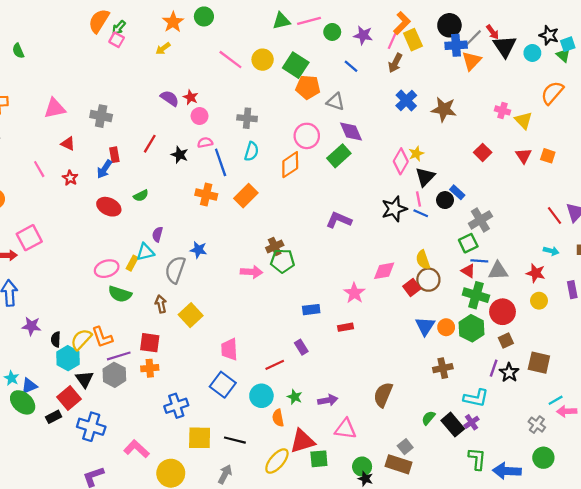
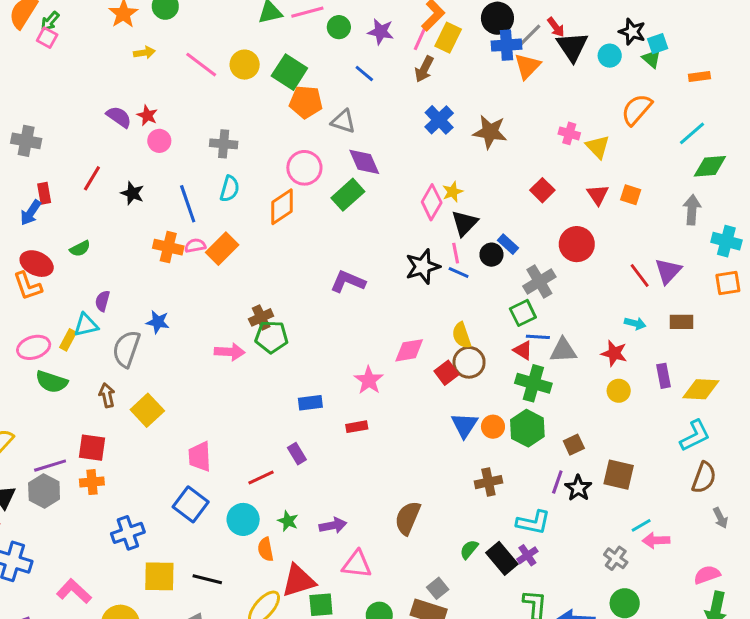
yellow rectangle: (413, 40) -> (448, 38), turned 50
yellow arrow: (163, 49) -> (144, 53), moved, turned -152
pink semicircle: (205, 143) -> (195, 246), moved
red circle: (503, 312) -> (577, 244), moved
orange L-shape: (102, 337) -> (28, 286), moved

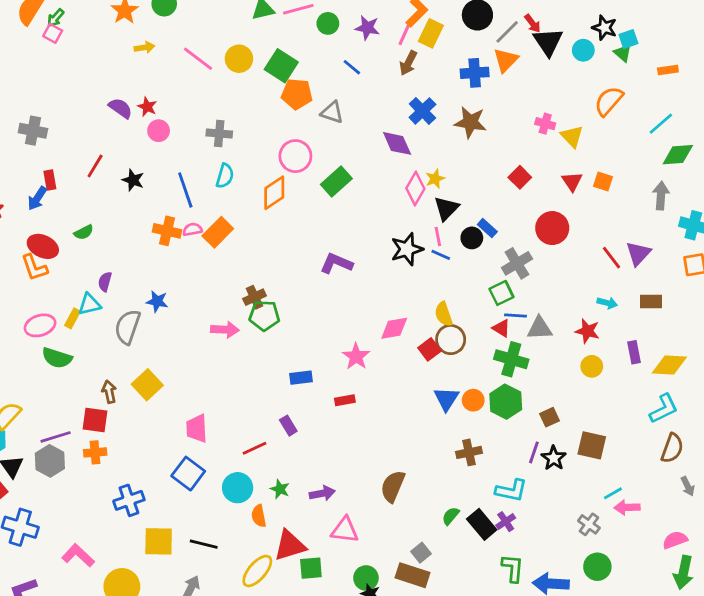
blue cross: (506, 45) -> (475, 73), moved
purple diamond: (364, 162) -> (397, 143), moved
brown arrow: (107, 395) -> (109, 392), moved

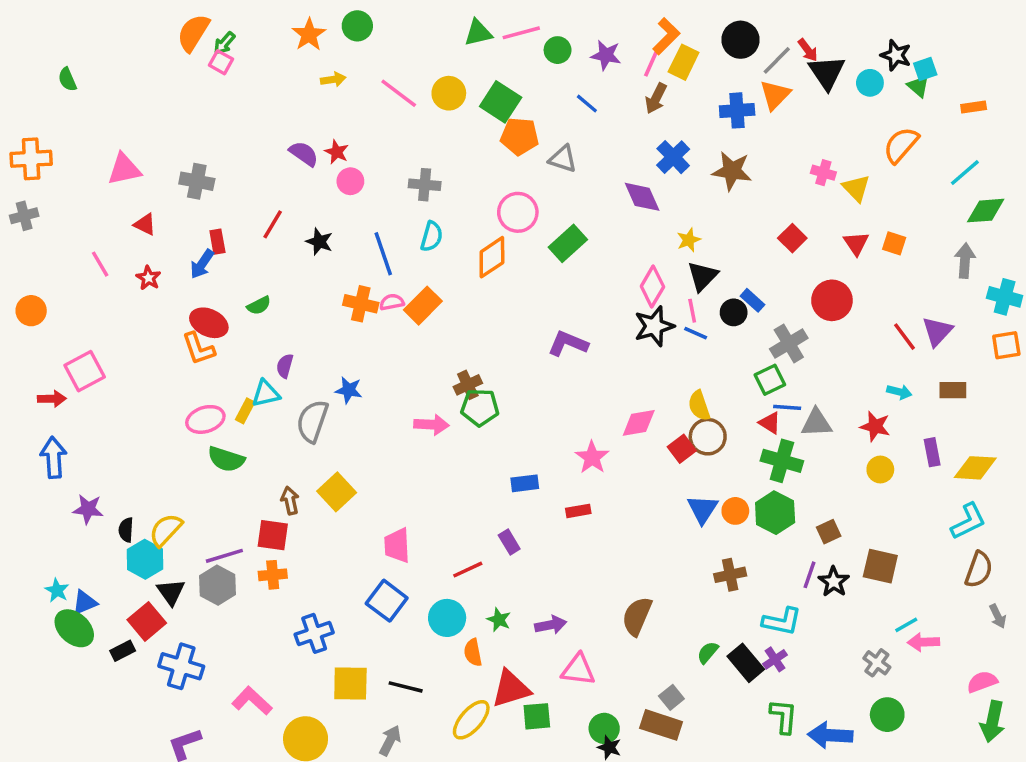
pink diamond: (415, 189) -> (652, 287), moved

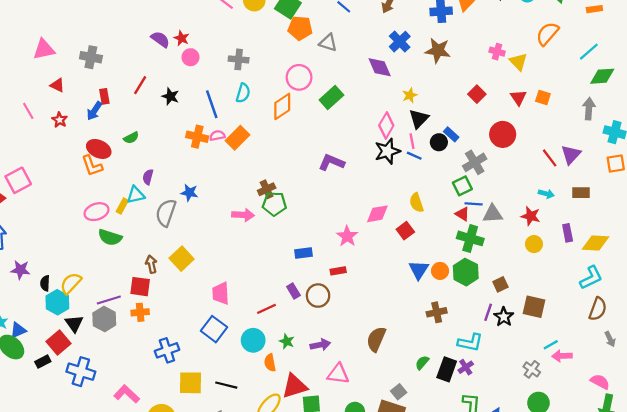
brown circle: (708, 437) -> (318, 296), moved
black rectangle: (746, 663) -> (447, 369), turned 60
pink semicircle: (982, 682) -> (600, 382), turned 48

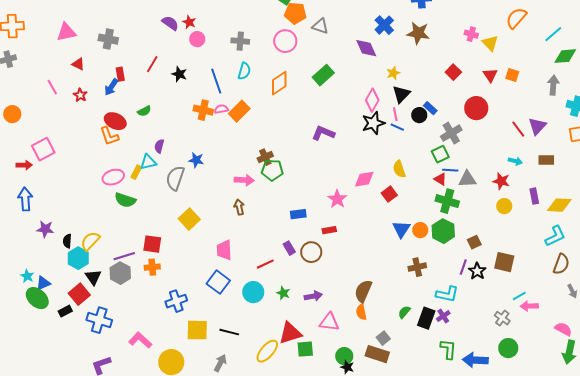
pink circle: (299, 77) -> (285, 41), moved
brown arrow: (151, 264) -> (239, 207), moved
orange semicircle: (270, 363) -> (361, 312), moved

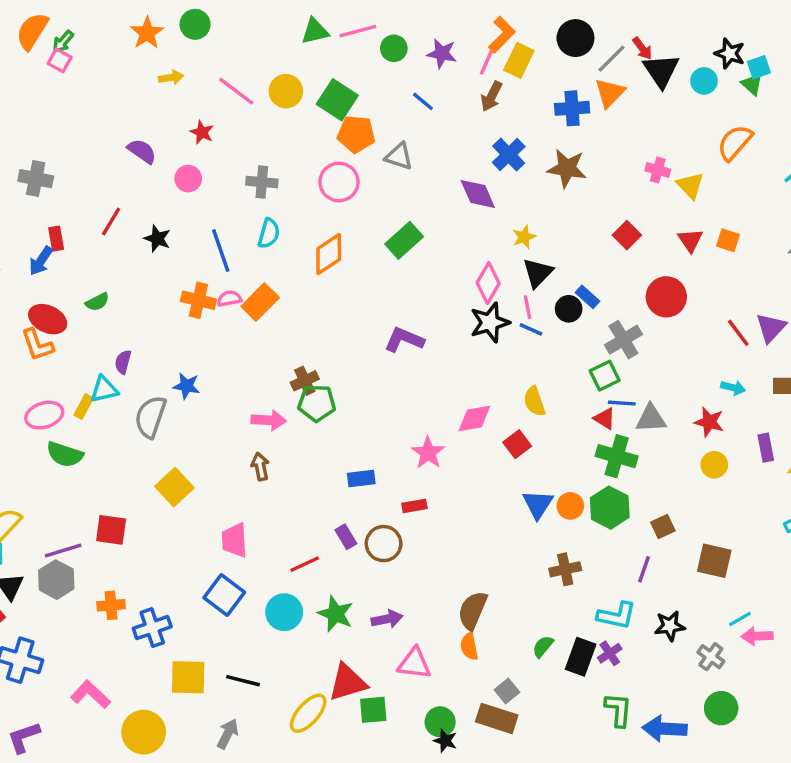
red star: (189, 22) -> (202, 132), moved
orange cross: (152, 267) -> (111, 605), moved
black star: (477, 271) -> (670, 626), moved, turned 30
green star: (283, 293) -> (336, 614), size x1.5

